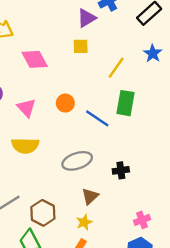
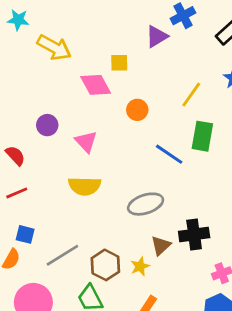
yellow square: (81, 46) -> (119, 63), moved
orange circle: (65, 103) -> (137, 110), moved
black cross: (121, 170) -> (194, 234), moved, size x1.5
yellow star: (84, 222) -> (140, 266), moved

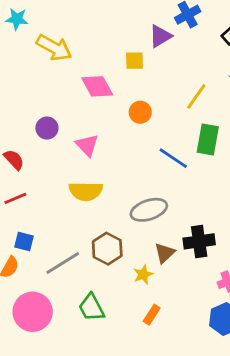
yellow square: (119, 63) -> (135, 61), moved
brown hexagon: (105, 265) -> (107, 249), moved

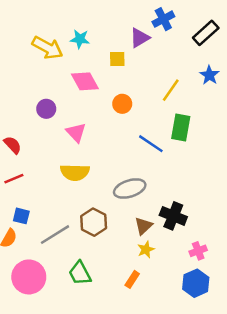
cyan star: (17, 19) -> (80, 39), moved
purple circle: (47, 128) -> (46, 109), moved
black cross: (199, 241) -> (173, 216), turned 30
yellow star: (143, 274) -> (146, 250), moved

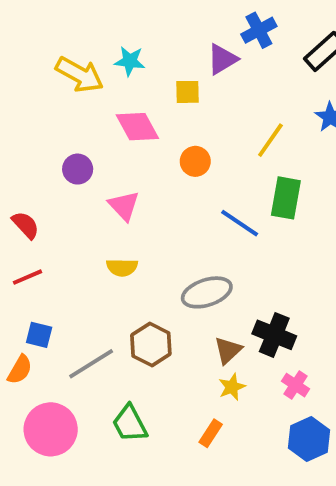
yellow semicircle: (75, 172) -> (122, 267), size x0.7
pink cross: (198, 251) -> (296, 385), moved, turned -35

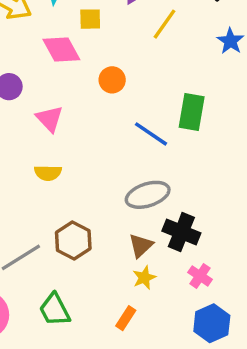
yellow square: (188, 92) -> (90, 19), moved
yellow line: (270, 140) -> (165, 24), moved
gray ellipse: (207, 292) -> (148, 195), moved

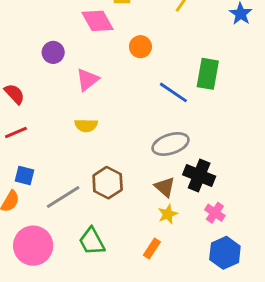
pink triangle: (50, 119) -> (87, 80), turned 35
brown triangle: (141, 246) -> (165, 187), turned -35

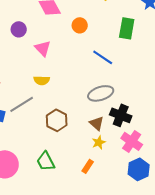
green rectangle: (208, 74) -> (127, 28), moved
pink triangle: (87, 80) -> (43, 48), turned -36
gray line: (63, 197) -> (22, 104), moved
pink cross: (215, 213) -> (132, 141), size x1.5

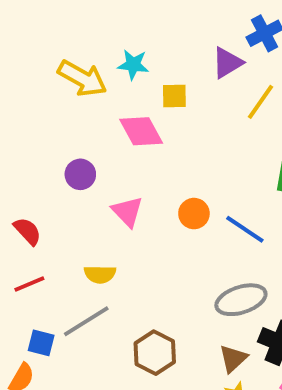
orange circle: (80, 25) -> (194, 214), moved
yellow semicircle: (42, 80) -> (100, 274), moved
brown triangle: (97, 123) -> (233, 359), turned 35

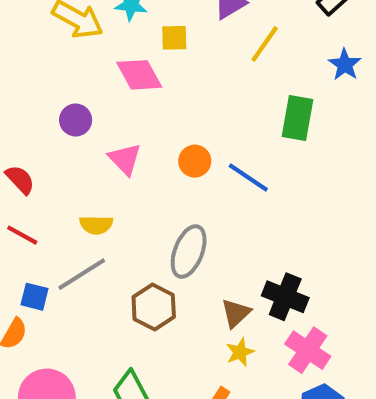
red line: (29, 284) -> (22, 235), turned 52
gray ellipse: (241, 300) -> (189, 252), moved, turned -51

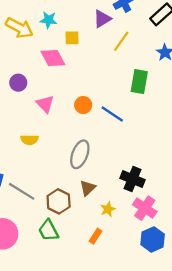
gray line: (82, 274) -> (22, 191), moved, turned 64
brown hexagon: (154, 307) -> (59, 201), moved
brown triangle: (236, 313) -> (88, 188), moved

